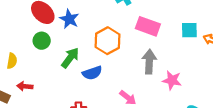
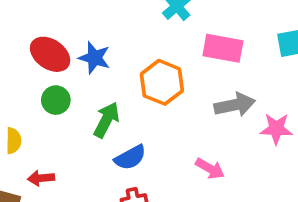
gray arrow: (149, 62) -> (235, 105), turned 85
blue semicircle: (92, 73) -> (130, 157), moved

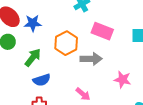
blue star: (94, 58) -> (33, 23), turned -30
gray arrow: (235, 105) -> (91, 59), moved

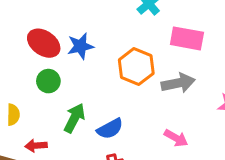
green arrow: (33, 58) -> (74, 118), moved

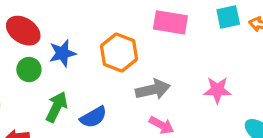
blue star: (80, 46) -> (62, 53), moved
gray arrow: (178, 83) -> (153, 90), moved

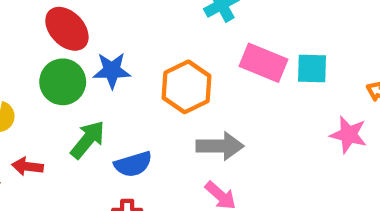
cyan square: (228, 17) -> (312, 68), moved
green circle: (29, 70) -> (63, 82), size x1.4
pink star: (217, 90) -> (349, 135), moved

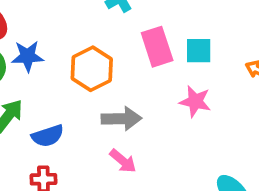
pink rectangle: (264, 63) -> (157, 47), turned 51
pink star: (349, 135) -> (195, 101), moved

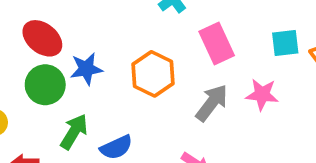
cyan square: (199, 51) -> (285, 43), moved
gray arrow: (121, 119) -> (212, 103), moved, turned -45

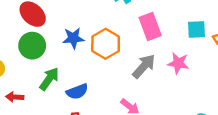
blue star: (86, 69) -> (73, 38), moved

